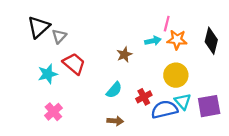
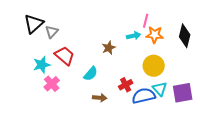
cyan semicircle: (114, 90) -> (91, 74), moved
pink cross: (53, 112) -> (52, 84), moved
brown arrow: (115, 121) -> (100, 98), moved

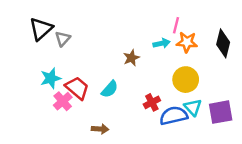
red trapezoid: (65, 56) -> (77, 88), moved
brown arrow: (100, 98) -> (100, 129), moved

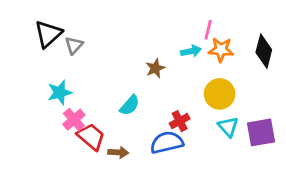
red trapezoid: (77, 88) -> (91, 137), moved
blue semicircle: (174, 116) -> (167, 142), moved

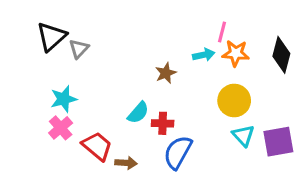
pink cross: (74, 120) -> (61, 128), moved
red cross: (180, 121) -> (163, 123), moved, turned 30
blue semicircle: (167, 142) -> (178, 152), turned -48

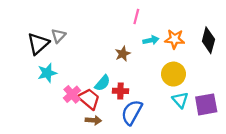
pink line: (222, 32) -> (136, 17), moved
black triangle: (51, 37) -> (38, 44), moved
pink cross: (61, 128) -> (72, 94), moved
red trapezoid: (97, 146) -> (89, 99), moved

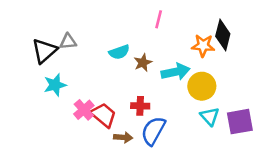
gray triangle: (58, 36) -> (68, 42), turned 42
cyan arrow: (151, 40) -> (176, 72), moved, size x1.5
black diamond: (208, 40) -> (223, 35), moved
cyan semicircle: (102, 83) -> (119, 52), moved, turned 30
brown arrow: (93, 120) -> (123, 137), moved

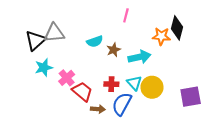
gray triangle: (68, 42) -> (54, 33), size x1.5
yellow circle: (202, 86) -> (152, 87), moved
pink cross: (84, 110) -> (67, 78), moved
cyan triangle: (210, 116) -> (134, 83), moved

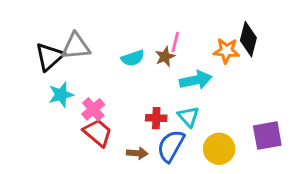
pink line: (126, 15) -> (175, 42), moved
brown star: (113, 50) -> (165, 57), moved
yellow circle: (152, 87) -> (219, 149), moved
red trapezoid: (82, 91) -> (98, 133), moved

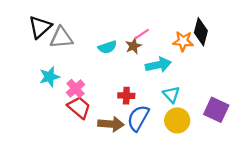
pink line: (175, 42) -> (142, 34), turned 42
black triangle: (49, 57) -> (40, 27), moved
cyan triangle: (188, 117) -> (171, 94), moved
purple square: (267, 136) -> (216, 110), turned 35
brown arrow: (137, 153) -> (111, 124), size x1.5

